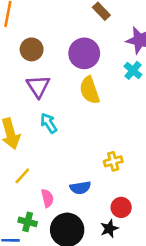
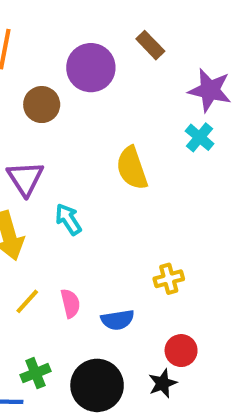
purple circle: (84, 53) -> (91, 68), moved
purple triangle: (38, 86) -> (25, 178), moved
pink semicircle: (47, 198) -> (70, 303), moved
green cross: (28, 222) -> (36, 373), turned -36

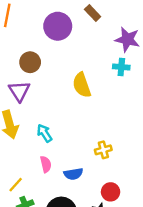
brown circle: (42, 105) -> (30, 62), moved
cyan cross: (200, 137) -> (121, 67), turned -35
cyan arrow: (68, 219) -> (44, 133), moved
yellow line: (27, 301) -> (16, 185), moved

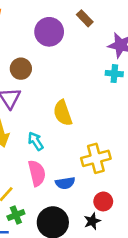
yellow semicircle: (82, 85) -> (63, 113), moved
yellow cross: (103, 150) -> (96, 158), size x1.6
pink semicircle: (46, 164) -> (37, 173), size x1.5

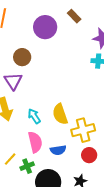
yellow semicircle: (63, 113) -> (60, 114), moved
red circle: (103, 201) -> (89, 155), moved
green cross: (16, 215) -> (27, 166), moved

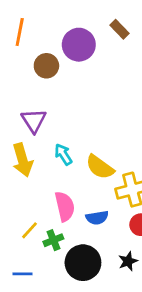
brown circle: (22, 57) -> (46, 66), moved
yellow semicircle: (60, 114) -> (100, 167), turned -35
cyan arrow: (34, 116) -> (63, 154), moved

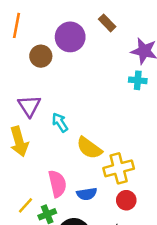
cyan arrow: (63, 154) -> (60, 122), moved

